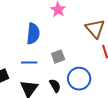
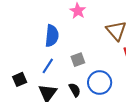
blue line: (29, 63) -> (48, 66), turned -56

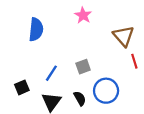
blue semicircle: (52, 36) -> (36, 30), moved

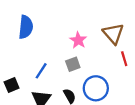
pink star: (83, 15) -> (78, 40), moved

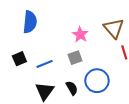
blue line: (41, 71) -> (45, 64), turned 35
black square: (12, 85) -> (19, 59), moved

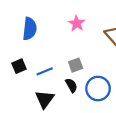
pink star: (80, 35) -> (77, 23), moved
black semicircle: (72, 88) -> (71, 85), moved

